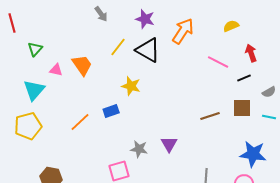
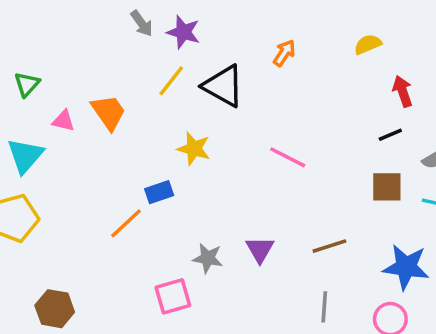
purple star: (145, 19) -> (183, 32), moved
orange arrow: (183, 31) -> (284, 53), size x0.6
pink line: (218, 62) -> (288, 157), moved
brown line: (210, 116) -> (329, 246), moved
orange line: (80, 122) -> (126, 223), moved

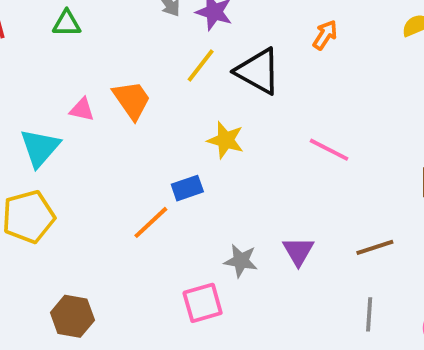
green triangle: (27, 84) -> (67, 23), moved, turned 48

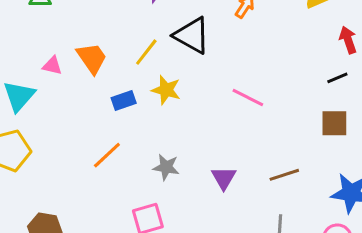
yellow line: (201, 65) -> (146, 52), moved
blue rectangle: (187, 188) -> (124, 101), moved
gray star: (241, 261) -> (166, 167), moved

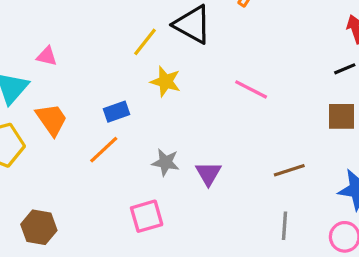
orange trapezoid: (92, 58) -> (51, 120), moved
blue rectangle: (124, 101) -> (116, 112), moved
purple triangle: (224, 178) -> (208, 173), moved

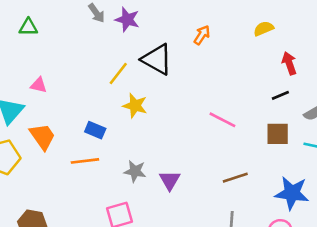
pink line: (251, 89) -> (222, 120), moved
blue rectangle: (116, 112) -> (95, 130), turned 42
orange line: (104, 150) -> (85, 161), turned 36

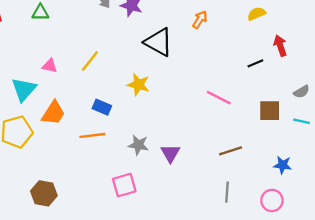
yellow line: (118, 74) -> (90, 61), moved
black line: (280, 95) -> (255, 63), moved
orange trapezoid: (42, 137) -> (53, 113), turned 68
blue star: (292, 193) -> (283, 165), size x0.6

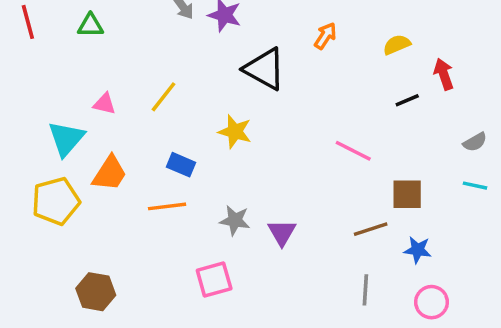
yellow semicircle: (257, 14) -> (397, 45), moved
brown square: (270, 111) -> (407, 194), moved
blue star: (283, 165) -> (418, 250), moved

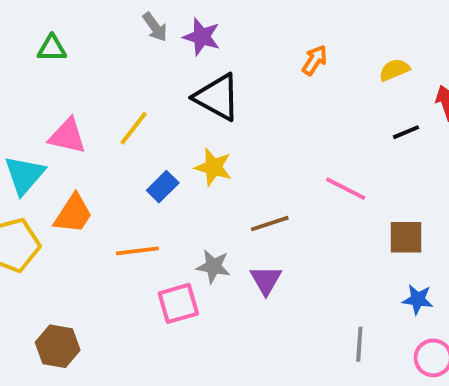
black triangle: (264, 69) -> (217, 97), moved
pink triangle: (104, 104) -> (67, 136), size x1.5
blue rectangle: (181, 165) -> (163, 187), moved, turned -68
brown line: (371, 229) -> (270, 224), moved
pink square: (214, 279) -> (178, 303), moved

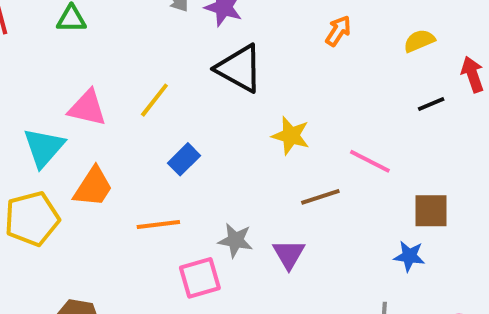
yellow star: (213, 167) -> (291, 136), moved
brown line: (270, 224) -> (320, 197), moved
blue star: (418, 300) -> (409, 256), moved

